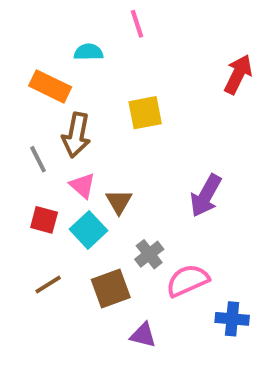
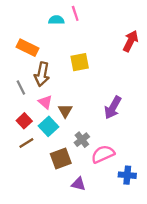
cyan semicircle: (89, 52) -> (56, 20), moved
red square: (44, 220) -> (24, 121), turned 32
brown line: (48, 285) -> (26, 143), moved

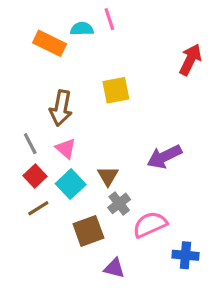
orange rectangle: (27, 48) -> (50, 43), moved
gray line: (21, 88) -> (30, 144), moved
purple arrow: (113, 108) -> (164, 157), turned 35
brown triangle: (65, 111) -> (108, 176), moved

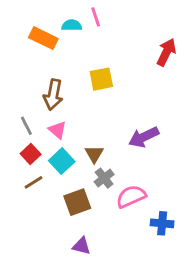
purple triangle: (114, 268) -> (81, 246), moved

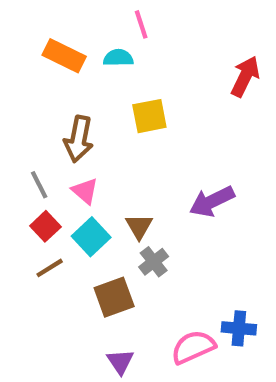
cyan semicircle: (72, 25) -> (118, 58), moved
pink semicircle: (131, 196) -> (193, 347), moved
purple triangle: (81, 246) -> (120, 362), turned 42

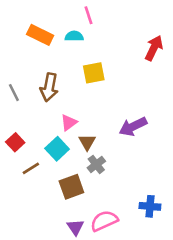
gray line: (39, 185) -> (14, 93), moved
pink triangle: (85, 191) -> (69, 123), moved, turned 42
red square: (45, 226) -> (15, 142), moved
pink semicircle: (193, 347) -> (104, 221), moved

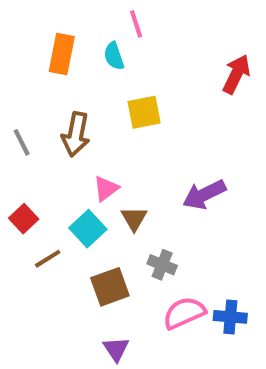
orange rectangle: (40, 35) -> (62, 54), turned 75
cyan semicircle: (74, 36) -> (114, 56), turned -108
gray cross: (96, 164) -> (162, 265), moved, turned -30
pink semicircle: (104, 221) -> (184, 313), moved

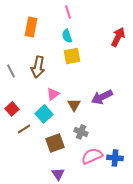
cyan semicircle: (114, 56) -> (67, 36), moved
brown triangle: (134, 219) -> (74, 105), moved

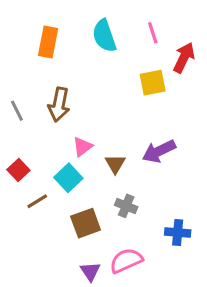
pink line: (68, 12) -> (153, 33), moved
cyan semicircle: (67, 36) -> (104, 36), moved, size x1.5
yellow square: (72, 56) -> (153, 83), moved
pink semicircle: (92, 156) -> (126, 261), moved
blue cross: (115, 158) -> (178, 232), moved

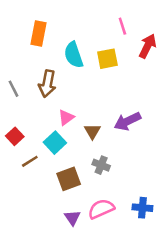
cyan semicircle: (104, 36) -> (74, 55), moved
yellow square: (153, 83) -> (107, 59), moved
blue cross: (178, 232) -> (142, 208), moved

